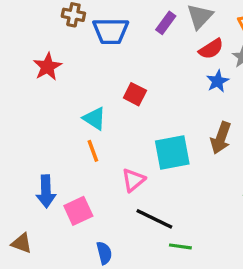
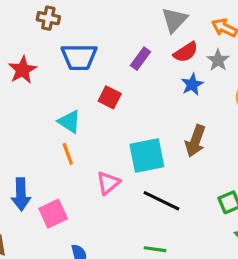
purple rectangle: (166, 23) -> (140, 59), moved
blue trapezoid: (111, 31) -> (79, 57), moved
black line: (154, 219) -> (161, 201), moved

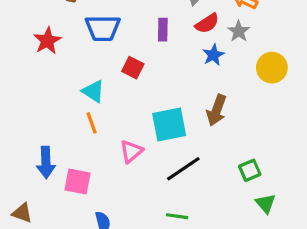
purple rectangle: (140, 59) -> (163, 30), turned -35
black line: (161, 201) -> (183, 169), turned -60
pink square: (53, 214) -> (77, 181), turned 36

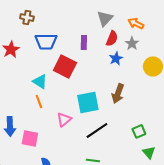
red semicircle: (207, 23) -> (112, 38), turned -35
red square: (133, 68) -> (65, 66), size x1.6

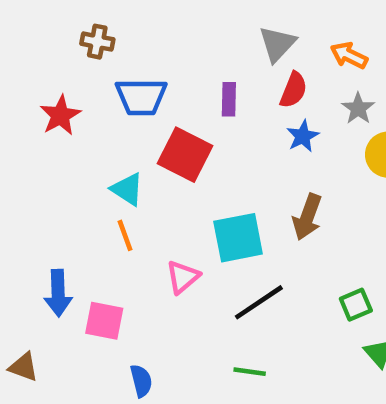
gray star: (132, 43) -> (358, 108), moved

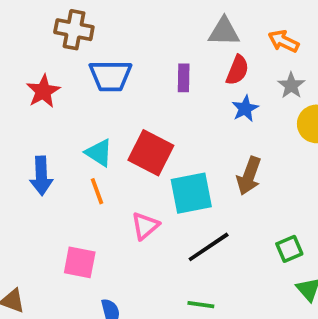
brown cross: (97, 42) -> (74, 30), size x1.4
gray triangle: (277, 44) -> (224, 32), turned 48
red square: (185, 155) -> (151, 153), moved
blue arrow: (58, 293) -> (41, 176), moved

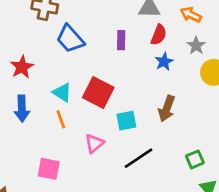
blue trapezoid: (110, 76) -> (70, 39), turned 48
red star: (43, 91) -> (22, 67), moved
cyan square: (191, 193) -> (126, 121), size x0.7

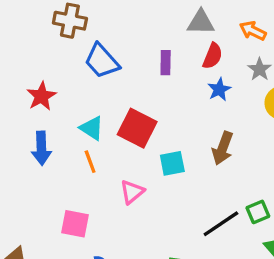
black line: (139, 158) -> (221, 224), moved

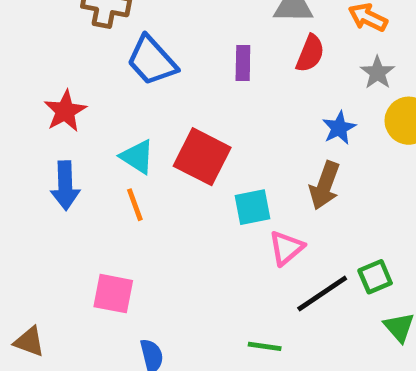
blue star: (219, 89) -> (339, 128), moved
pink triangle: (132, 192) -> (286, 248), moved

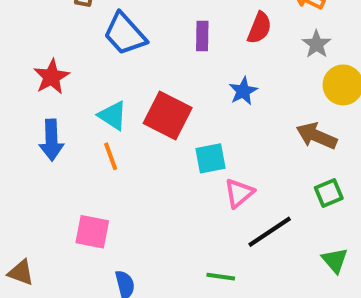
blue star: (339, 128) -> (243, 91), moved
brown arrow: (325, 186) -> (317, 136), moved, turned 93
green square: (375, 277) -> (329, 193), moved

